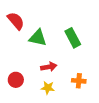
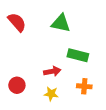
green triangle: (38, 38) -> (61, 23), moved
green rectangle: (73, 38) -> (78, 55), moved, turned -48

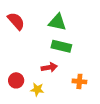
green rectangle: (78, 55) -> (61, 46), moved
yellow star: (51, 94) -> (37, 89), moved

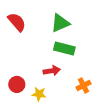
green triangle: (57, 22) -> (60, 23), turned -36
orange cross: (79, 81) -> (83, 86), turned -32

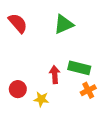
green rectangle: (64, 48) -> (79, 68), moved
red arrow: (52, 71) -> (55, 75), turned -84

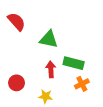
green triangle: (64, 24) -> (49, 39), moved, turned 36
yellow star: (41, 99) -> (46, 96), moved

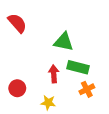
green triangle: (49, 39) -> (64, 42), moved

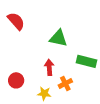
green rectangle: (78, 67) -> (86, 61), moved
orange cross: (87, 89) -> (65, 83), moved

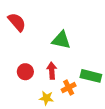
green rectangle: (86, 61) -> (91, 76), moved
red circle: (16, 80) -> (25, 72), moved

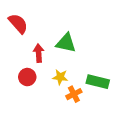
red arrow: (52, 71) -> (39, 53), moved
yellow star: (46, 98) -> (60, 77), moved

